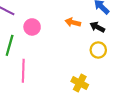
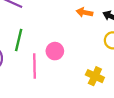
pink circle: (32, 27) -> (55, 51), moved

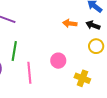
pink circle: (55, 51) -> (58, 61), moved

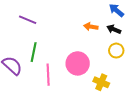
pink circle: (58, 61) -> (78, 63), size x1.5

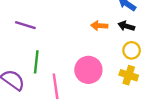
yellow cross: (101, 82) -> (129, 75), moved

